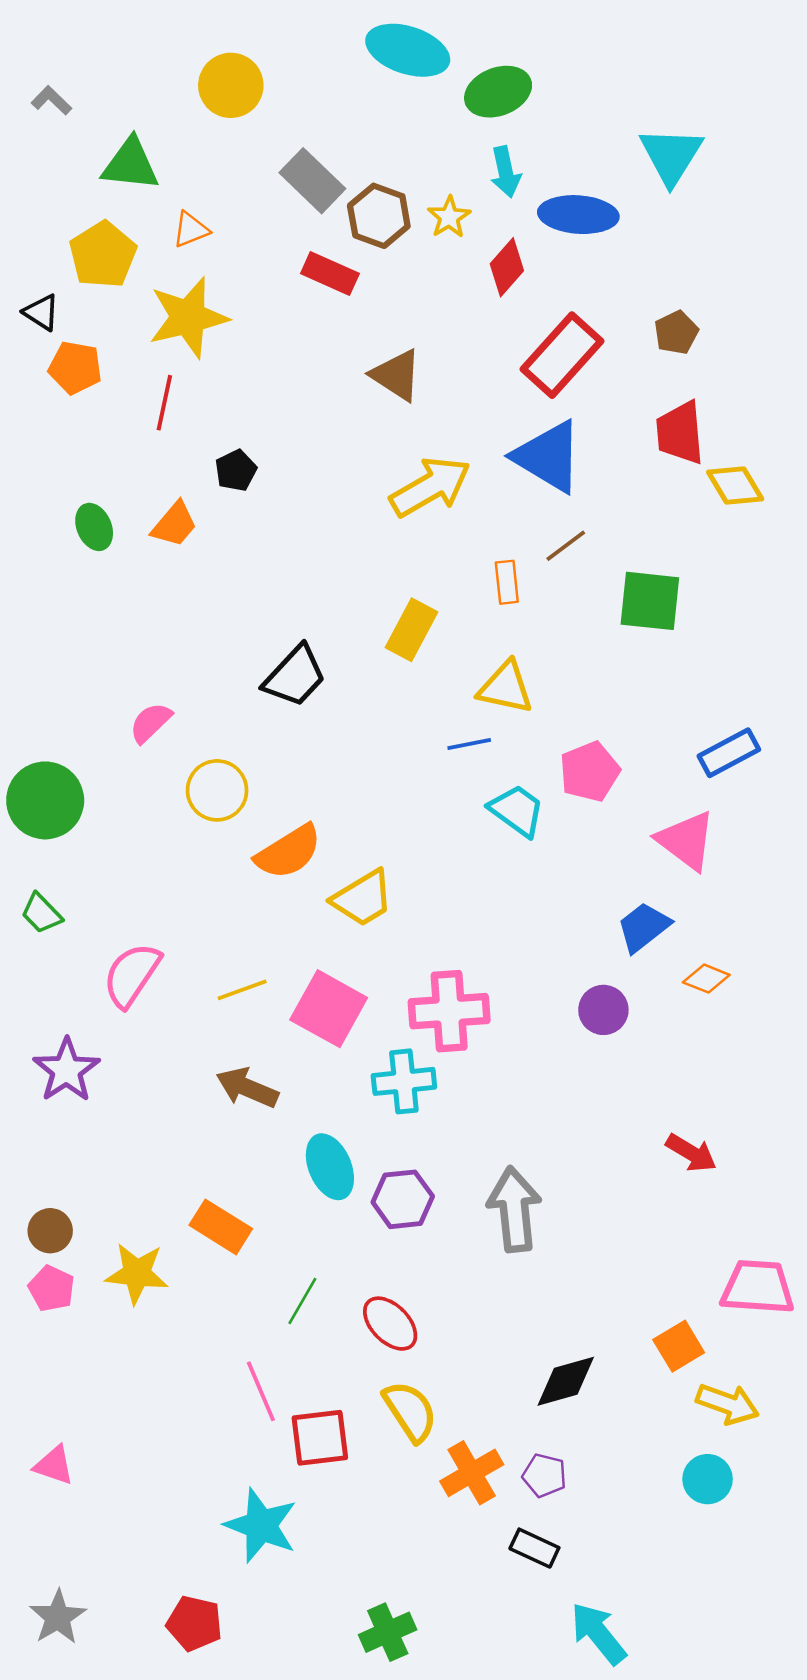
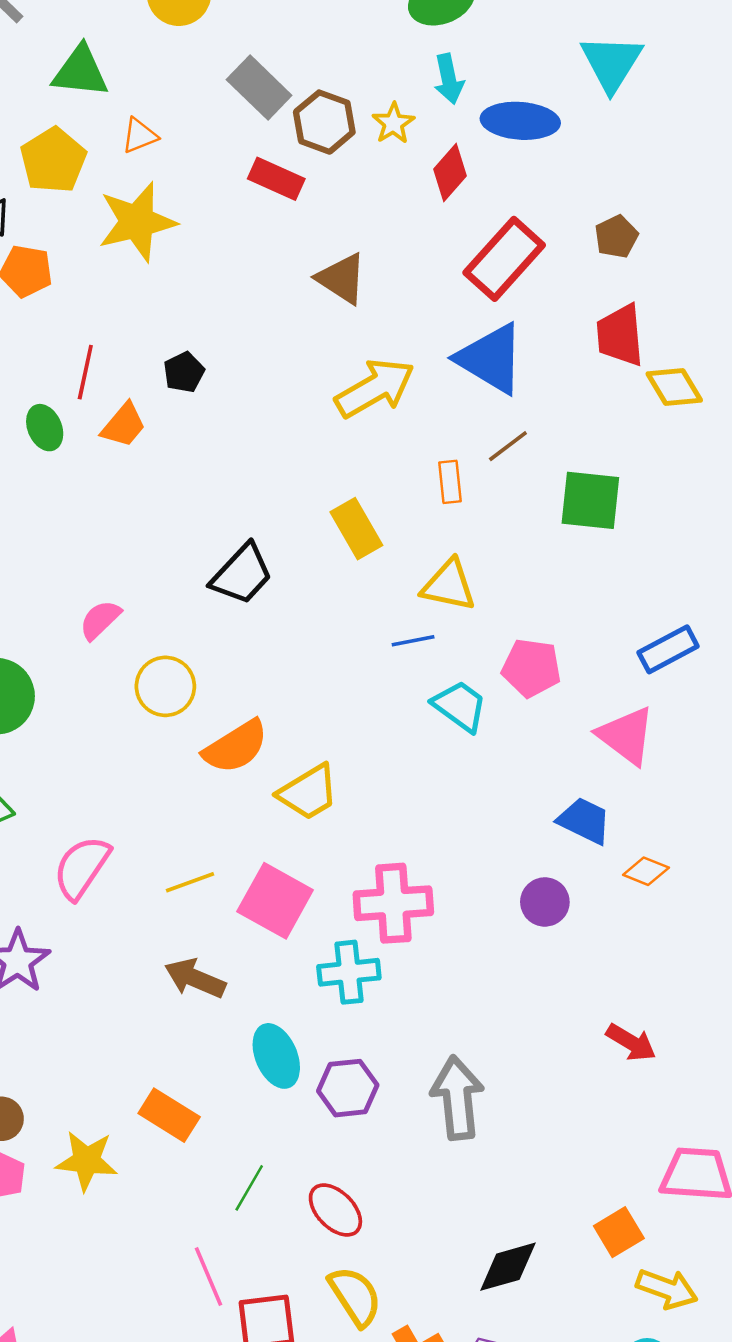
red line: (164, 403) -> (85, 372), moved
yellow rectangle: (411, 630) -> (356, 529), turned -58
pink pentagon: (590, 772) -> (531, 668), turned 30
blue trapezoid: (644, 927) -> (584, 821), turned 64

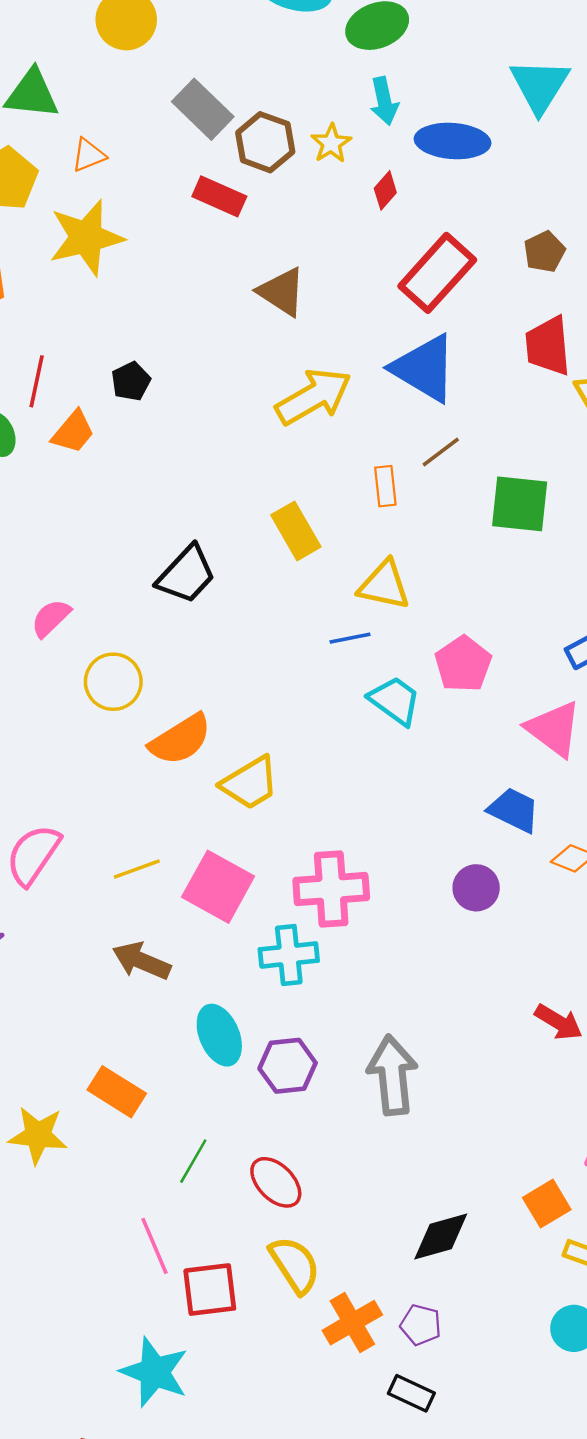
red diamond: (450, 173) -> (385, 190), size x0.7
pink pentagon: (531, 668) -> (463, 664), turned 30

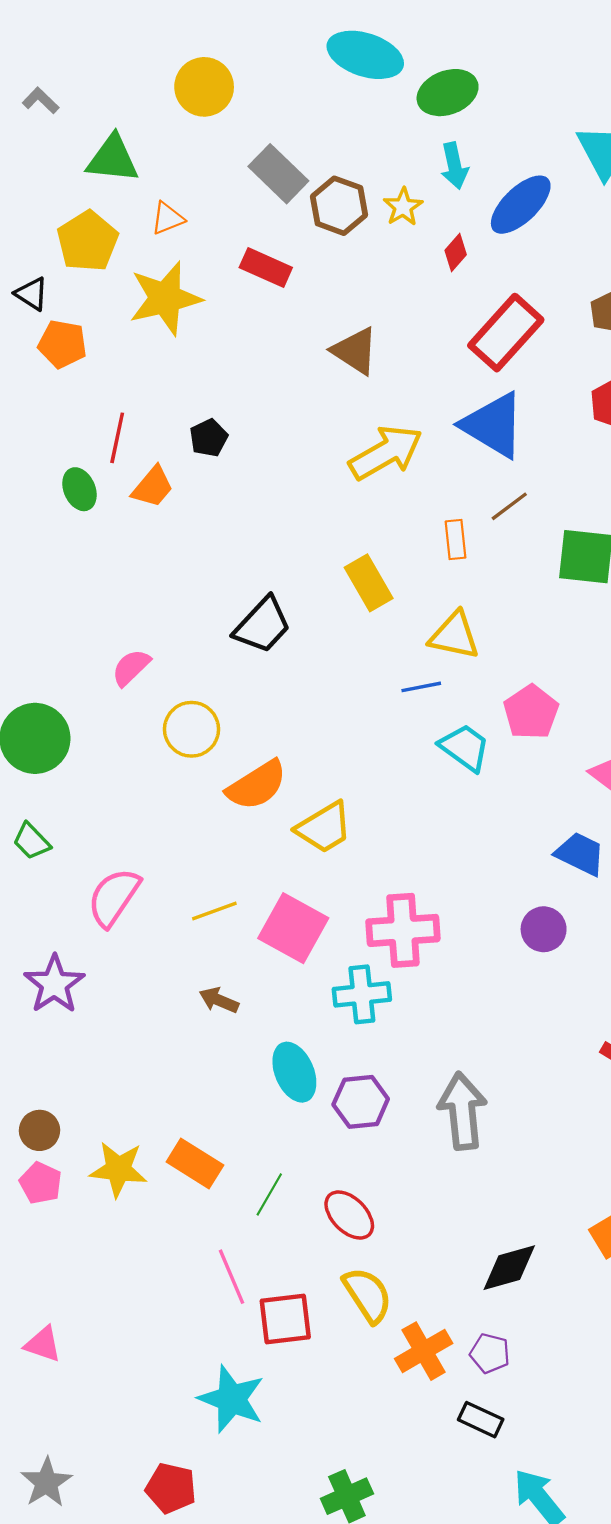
blue ellipse: (453, 141) -> (521, 205), turned -48
red rectangle: (219, 196) -> (266, 267), moved
brown arrow: (142, 961) -> (219, 1000), size x0.7
orange rectangle: (117, 1092) -> (195, 1164), moved

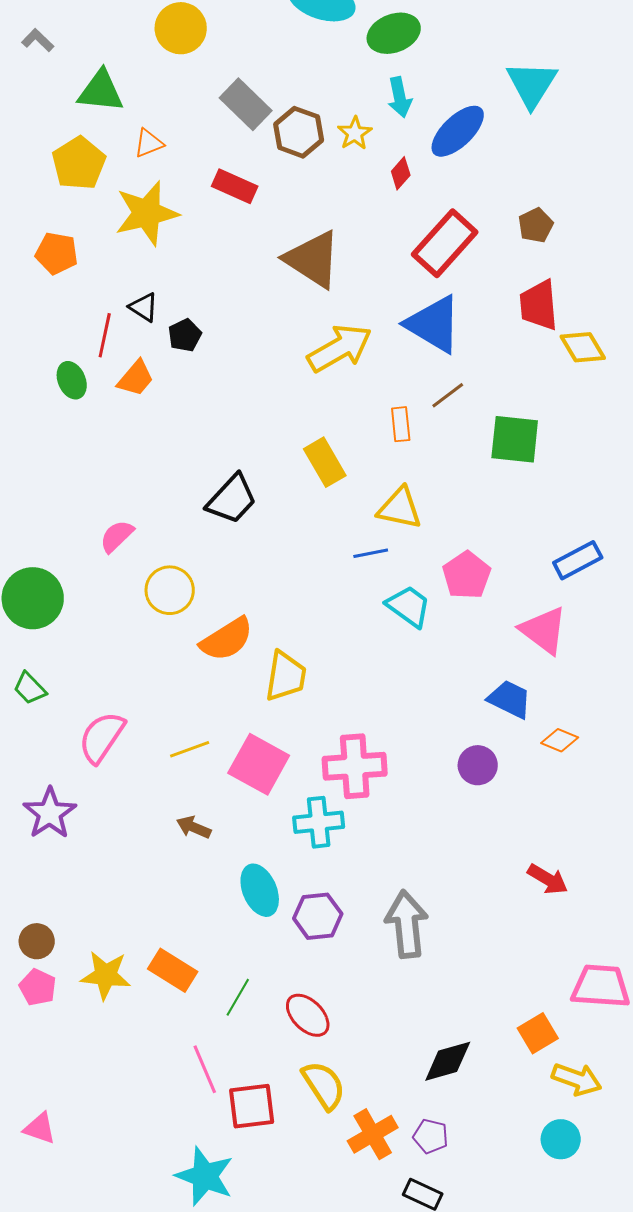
black triangle: (32, 294) -> (144, 307), moved
brown triangle: (355, 351) -> (313, 259), size x1.4
yellow trapezoid: (324, 828) -> (286, 676), turned -50

